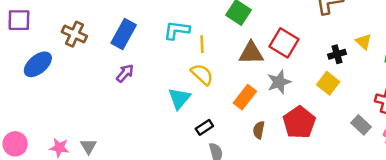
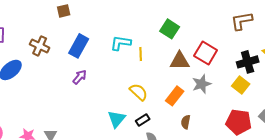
black cross: (337, 54) -> (248, 62), size x1.5
yellow semicircle: (202, 74) -> (139, 92), moved
cyan triangle: (179, 98) -> (117, 119), moved
red pentagon: (299, 122) -> (239, 122), moved, turned -30

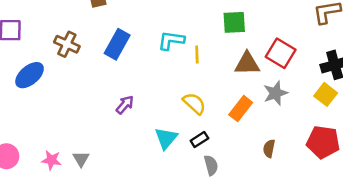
green square: (170, 29) -> (234, 22), turned -36
purple arrow: (80, 77) -> (125, 105), moved
brown semicircle: (186, 122) -> (269, 149), moved

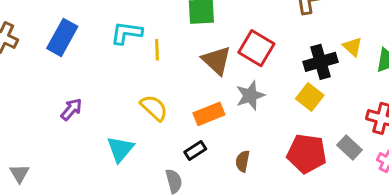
brown triangle: (247, 64) -> (217, 60), turned 44
orange rectangle: (241, 109) -> (209, 114), turned 30
black rectangle: (199, 140) -> (195, 151), moved

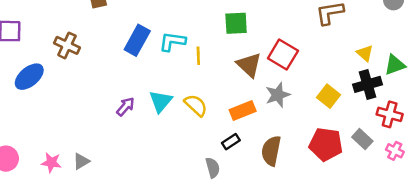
blue rectangle: (62, 37) -> (137, 40), moved
black cross: (320, 62) -> (367, 84), moved
cyan triangle: (120, 149) -> (161, 101), moved
brown semicircle: (243, 161) -> (271, 151), size x1.6
gray triangle: (20, 173) -> (81, 161), turned 30

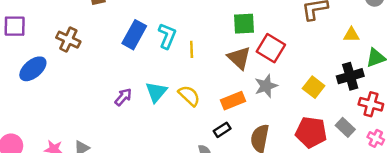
green square: (236, 23) -> (244, 24), moved
cyan L-shape: (172, 41) -> (167, 36), turned 105
yellow triangle: (365, 53) -> (351, 35), moved, turned -42

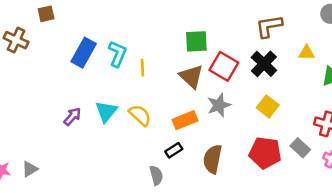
brown cross: (68, 40) -> (16, 40), moved
black cross: (350, 76) -> (264, 64), moved, turned -30

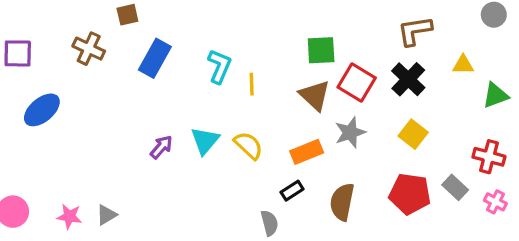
blue rectangle: (84, 53) -> (155, 58), moved

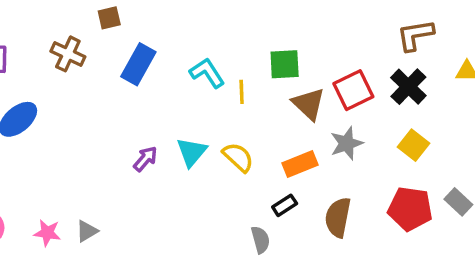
green square: (321, 50) -> (285, 64), moved
cyan L-shape: (219, 66) -> (207, 73), turned -56
red square: (357, 82) -> (353, 90), turned 33

